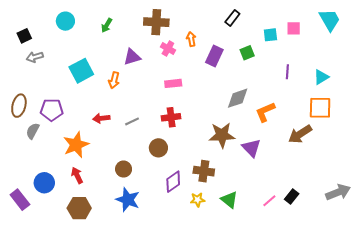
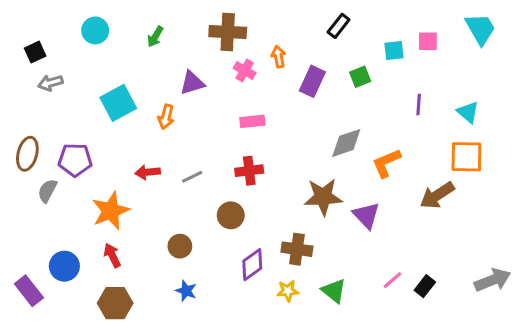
cyan triangle: (321, 77) -> (468, 112), turned -49
blue star: (128, 200) -> (186, 291), size x0.6
pink line: (269, 201) -> (392, 280), moved

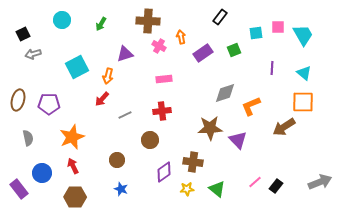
cyan trapezoid: (480, 29) -> (303, 35), moved
purple rectangle: (312, 81) -> (203, 53), turned 30
red arrow: (148, 172) -> (102, 99), moved, turned -42
gray semicircle: (47, 191) -> (28, 138), moved, turned 140

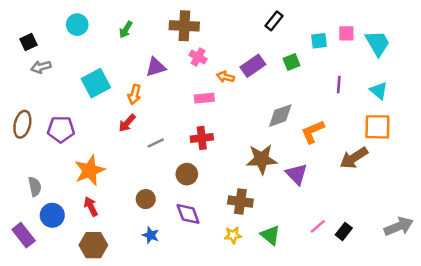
orange arrow: (181, 37) -> (225, 77), moved, turned -64
gray semicircle: (28, 138) -> (35, 187), moved
purple diamond: (164, 172) -> (188, 214), moved, turned -75

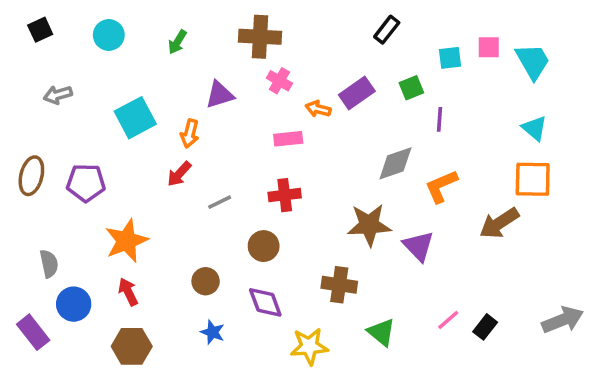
black square: (29, 42) -> (40, 30), moved
purple line: (339, 84) -> (439, 119), moved
yellow star: (233, 235) -> (309, 346), moved, size x1.5

